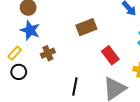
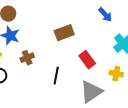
black line: (75, 86) -> (56, 76), moved

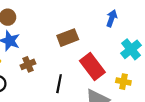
blue arrow: (105, 15) -> (112, 18), turned -119
red rectangle: (87, 60) -> (92, 67), size x1.4

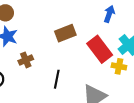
red rectangle: (92, 67) -> (100, 49), moved
yellow cross: (123, 82) -> (119, 66), moved

